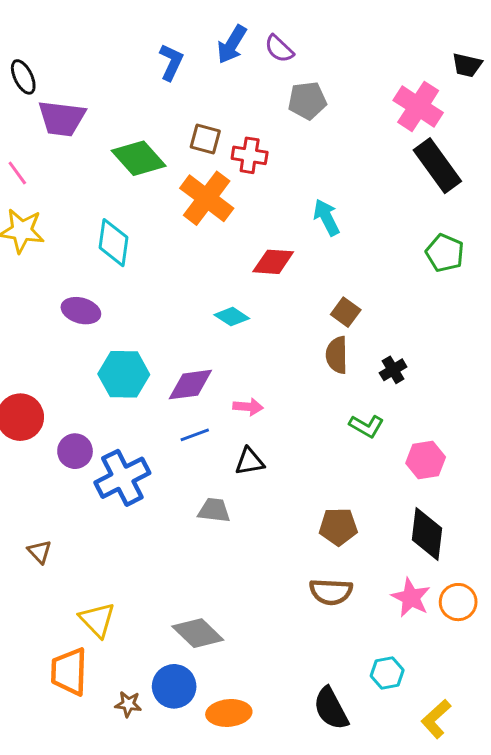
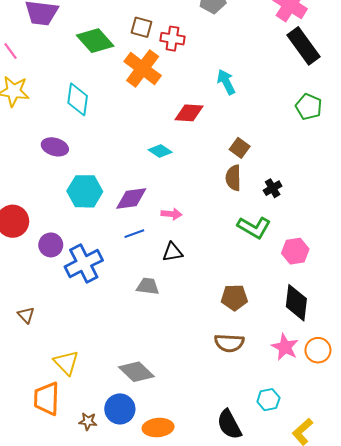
green L-shape: (366, 426) -> (254, 227), size x1.4

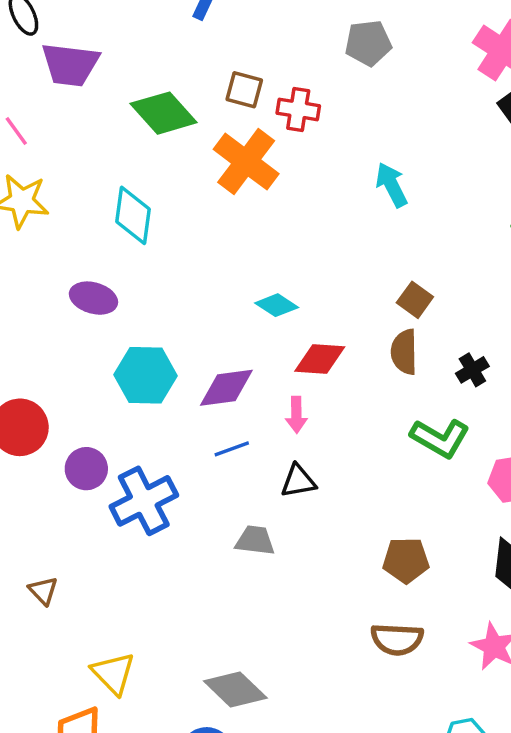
red diamond: (189, 113) -> (320, 359), moved
pink arrow: (171, 214) -> (296, 415), turned 84

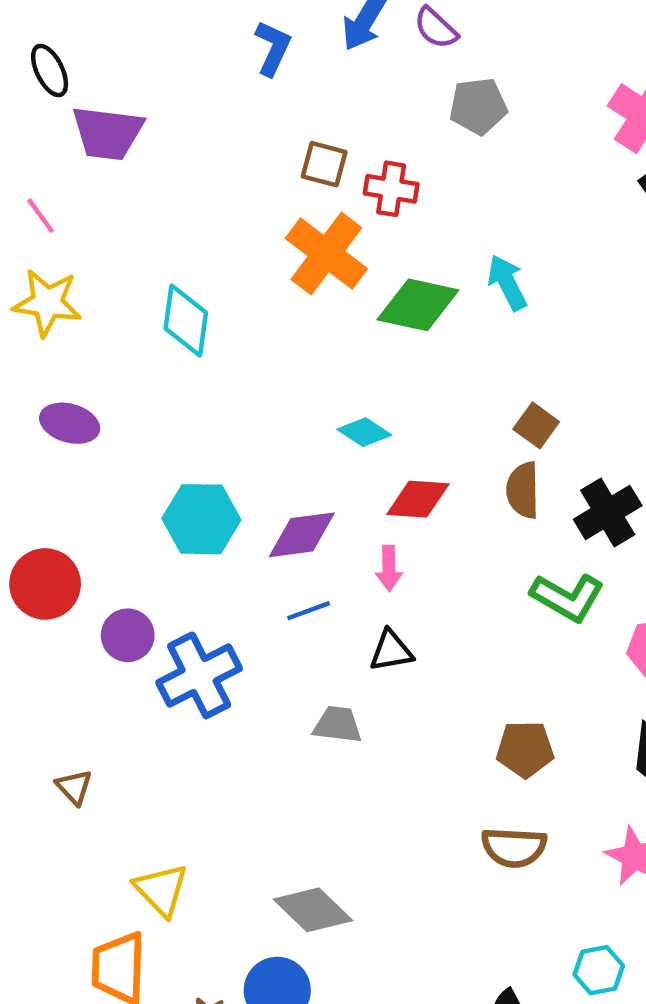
green diamond: (164, 113) -> (418, 305), moved, turned -36
purple ellipse: (93, 298) -> (70, 423), moved
black cross: (472, 370) -> (608, 512), size x1.6

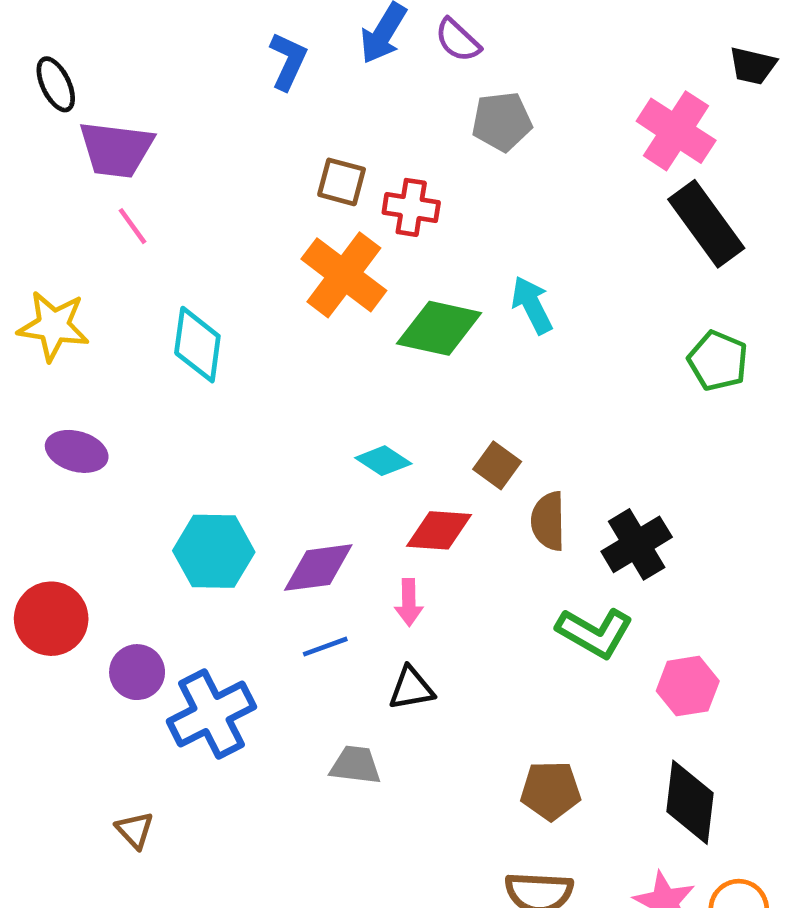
pink line: (41, 216) -> (132, 226), moved
brown square: (536, 425) -> (497, 465), moved
brown triangle: (74, 787) -> (135, 830), moved

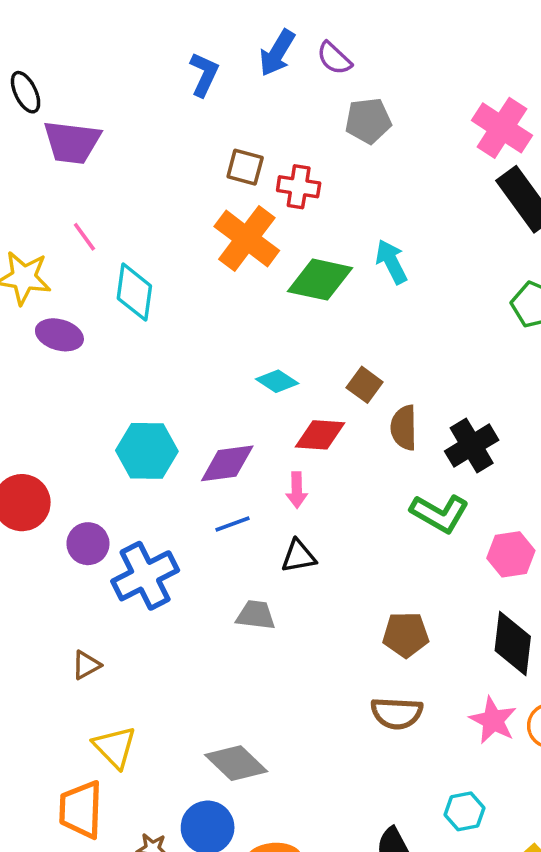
pink line: (132, 226) -> (84, 237), moved
purple ellipse: (77, 451) -> (59, 335), moved
brown triangle: (135, 830) -> (86, 665), turned 44

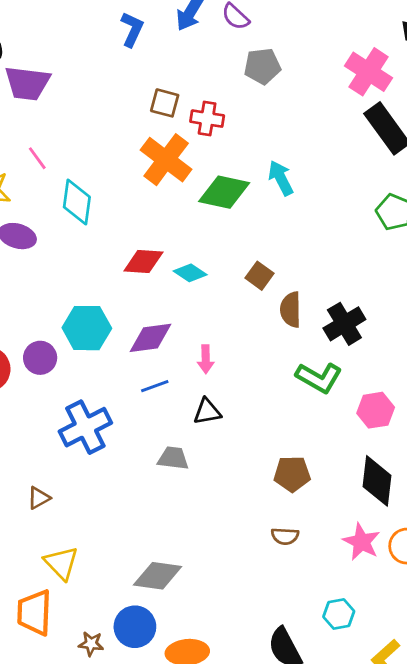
red diamond: (320, 435) -> (143, 262), moved
purple circle: (88, 544) -> (40, 358), moved
brown semicircle: (397, 713) -> (285, 536), size x0.7
gray diamond: (236, 763) -> (158, 576), turned -36

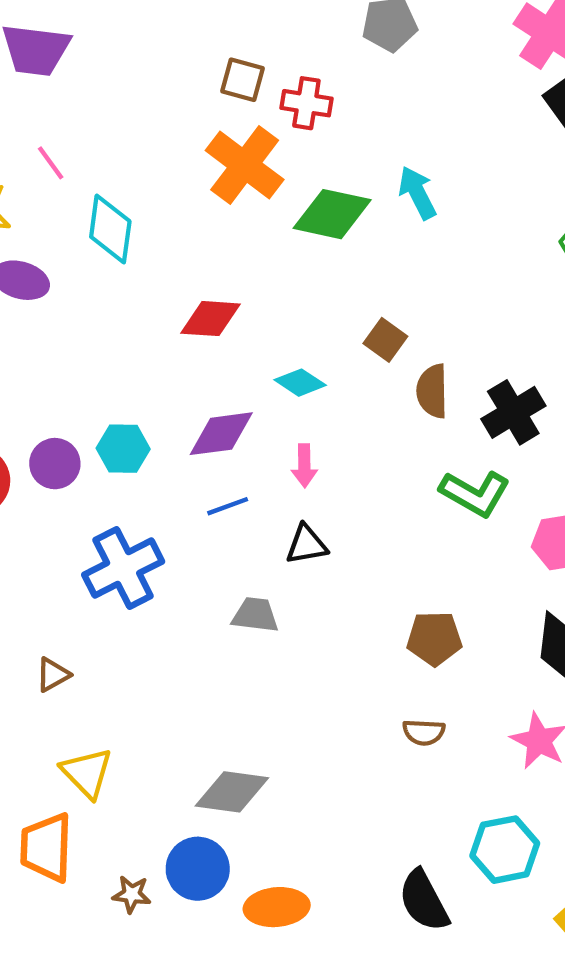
cyan diamond: (190, 273) -> (300, 383), moved
cyan hexagon: (87, 328) -> (123, 449), moved, size x0.7
cyan hexagon: (339, 614) -> (505, 850), size x1.4

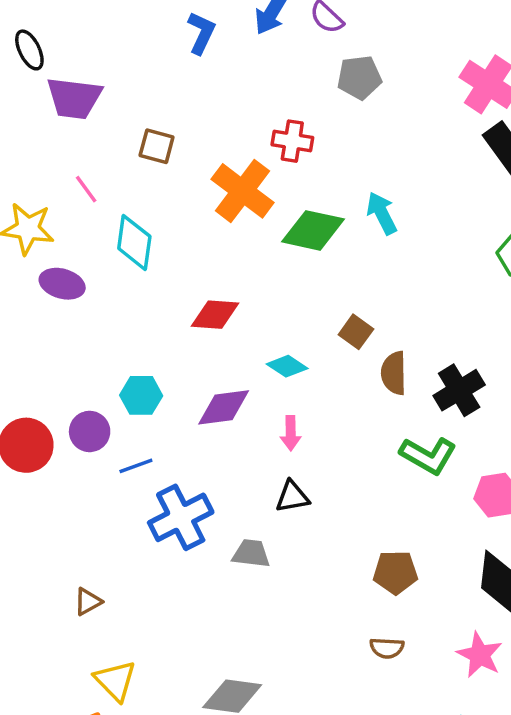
brown square: (243, 80) -> (157, 146), moved
cyan hexagon: (123, 449) -> (141, 395), moved
blue line: (228, 506) -> (136, 466), moved
blue cross: (123, 568) -> (181, 517), moved

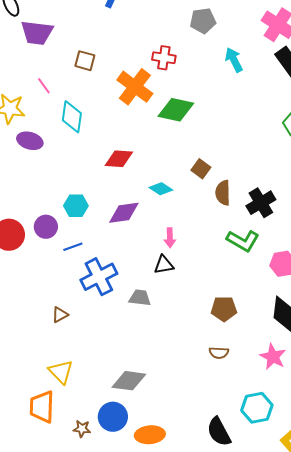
cyan arrow: (382, 213) -> (234, 60), moved
pink arrow: (291, 433) -> (170, 238), moved
brown triangle: (88, 602) -> (60, 315), moved

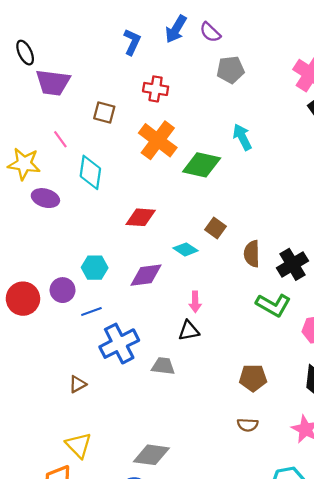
red cross: (164, 58) -> (156, 89), moved
cyan arrow: (234, 60) -> (242, 137), moved
brown square: (201, 169) -> (216, 228), moved

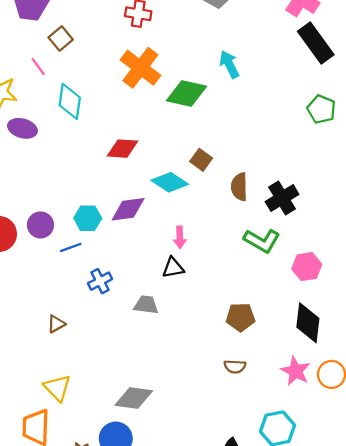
brown square: (104, 112) -> (61, 38), moved, turned 35
cyan diamond: (186, 249) -> (170, 182), size x1.4
cyan hexagon: (95, 268) -> (88, 218), moved
blue cross: (119, 344) -> (100, 281), size x0.6

